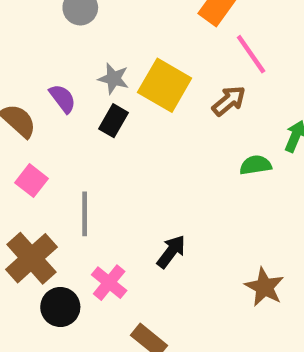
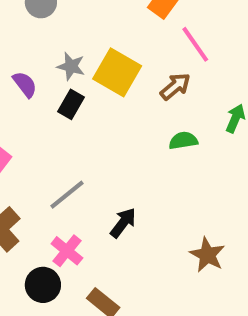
green semicircle: (255, 165) -> (183, 141), moved
gray line: (85, 214) -> (67, 195), moved, turned 51
black circle: (60, 307) -> (43, 285), moved

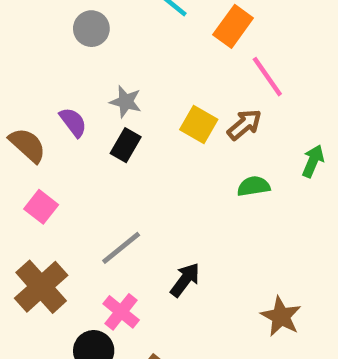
yellow square: (117, 72) -> (199, 125), moved, size x0.7

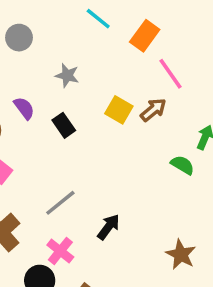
gray circle: (91, 29) -> (19, 38), moved
gray star: (126, 102) -> (67, 75), moved
black rectangle: (126, 145) -> (64, 125), turned -65
green semicircle: (254, 186) -> (183, 165), moved, turned 40

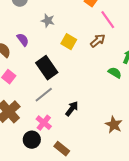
yellow square: (119, 110) -> (69, 42), moved
black rectangle: (64, 125) -> (47, 68), moved, size x1.6

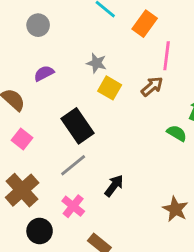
pink line: (108, 20) -> (167, 56), turned 42
gray star: (48, 21) -> (96, 63), moved
purple semicircle: (23, 40) -> (44, 73), moved, turned -80
black circle: (32, 140) -> (40, 231), moved

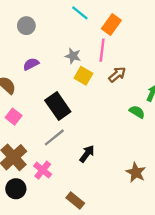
pink line: (167, 56) -> (102, 50), moved
pink cross: (73, 206) -> (43, 170), moved
black circle: (40, 231) -> (16, 189), moved

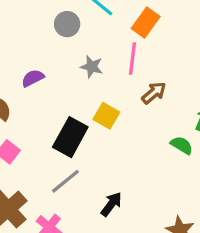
gray circle: (26, 26) -> (67, 24), moved
yellow square: (83, 76) -> (106, 116), moved
black rectangle: (58, 106) -> (70, 137), turned 64

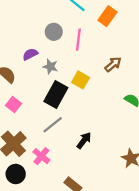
gray circle: (67, 24) -> (54, 32), moved
pink line: (133, 58) -> (78, 40), moved
gray star: (92, 67) -> (50, 67), moved

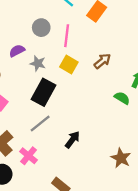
yellow square: (81, 80) -> (69, 65), moved

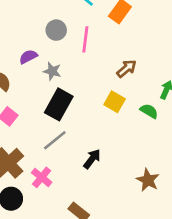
yellow square: (69, 65) -> (115, 102), moved

